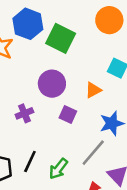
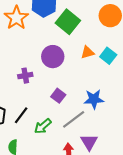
orange triangle: (93, 90) -> (87, 52), moved
purple square: (68, 115) -> (58, 96), moved

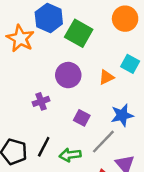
orange triangle: (87, 52) -> (106, 77), moved
green arrow: (43, 126) -> (70, 155), turned 42

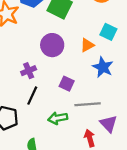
blue star: (122, 115) -> (103, 67), moved, turned -30
gray line: (103, 142) -> (88, 104), turned 45
black line: (44, 147) -> (32, 96), moved

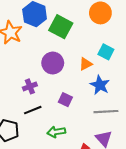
black line: (32, 96) -> (33, 110), turned 42
gray line: (88, 104) -> (106, 112), moved

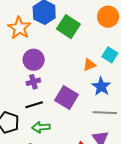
purple circle: (53, 63) -> (34, 60), moved
purple square: (65, 100) -> (67, 98), size x1.6
green arrow: (56, 132) -> (41, 127), moved

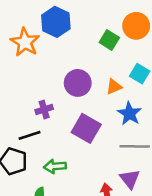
green square: (68, 27) -> (109, 40), moved, size x0.7
purple circle: (34, 60) -> (78, 83), moved
black line: (34, 105) -> (29, 135), moved

